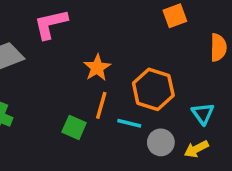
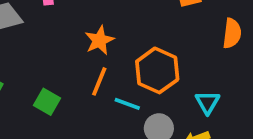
green square: (74, 127) -> (47, 102), moved

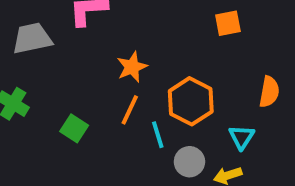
orange semicircle: (232, 33) -> (269, 92), moved
cyan line: (127, 104) -> (158, 135), turned 50

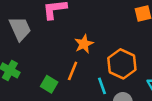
gray trapezoid: (32, 38) -> (20, 29), turned 80
orange line: (130, 110) -> (73, 71), moved

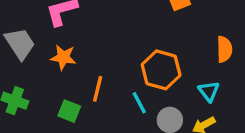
orange star: (84, 44) -> (63, 57), moved, turned -30

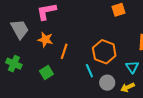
orange line: (98, 89) -> (64, 51), moved
green square: (69, 111) -> (46, 73), turned 32

